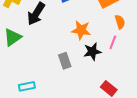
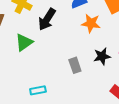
orange star: (81, 30) -> (91, 23), moved

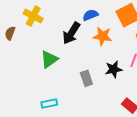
black arrow: (47, 19) -> (71, 33), moved
green triangle: (24, 42) -> (49, 59), moved

